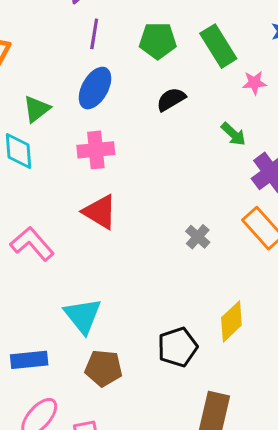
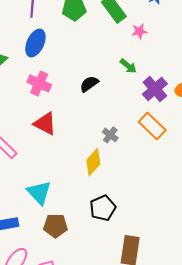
black semicircle: (171, 99) -> (89, 84), moved
pink cross: (96, 150) -> (39, 83), turned 35
yellow diamond: (231, 321) -> (93, 162), moved

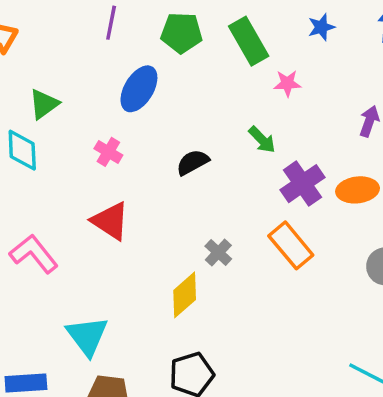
blue ellipse: (35, 43) -> (139, 89), moved
pink cross: (39, 83) -> (108, 152), size x0.7

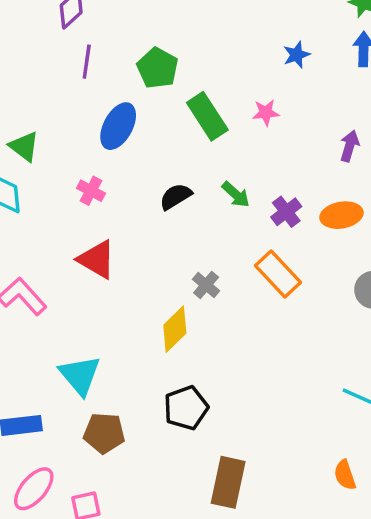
green pentagon: (182, 33) -> (158, 68), turned 30
green rectangle: (249, 41) -> (207, 116), moved
green triangle: (44, 104) -> (24, 146), turned -44
green arrow: (262, 140) -> (236, 195), moved
purple cross: (302, 184) -> (286, 212), size x0.7

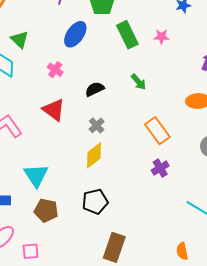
black semicircle: (176, 197) -> (95, 89), moved
purple cross: (286, 212) -> (160, 168), moved
gray cross: (206, 285) -> (97, 125), moved

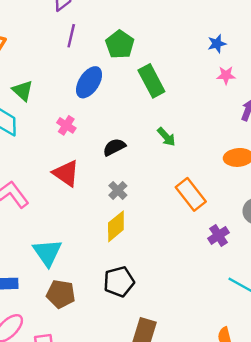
pink star: (161, 37) -> (226, 75), moved
purple cross: (160, 168) -> (219, 235), moved

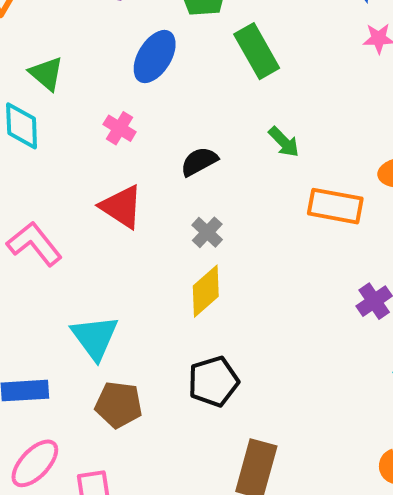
orange rectangle: (191, 194) -> (335, 206), moved, turned -40

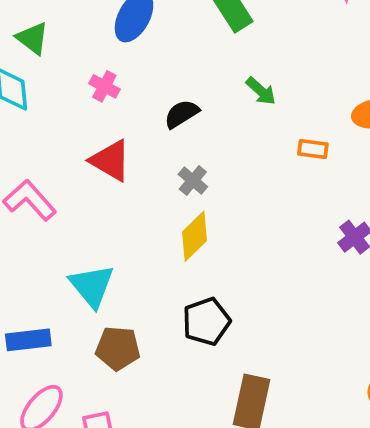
orange rectangle: (335, 206) -> (313, 149), size x0.6

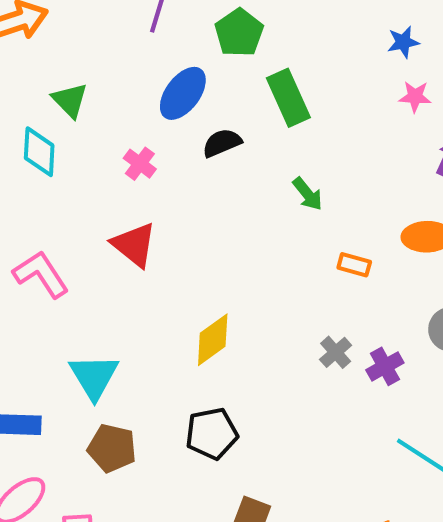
black semicircle: (182, 114) -> (222, 143), moved
gray cross: (193, 180) -> (336, 352), moved

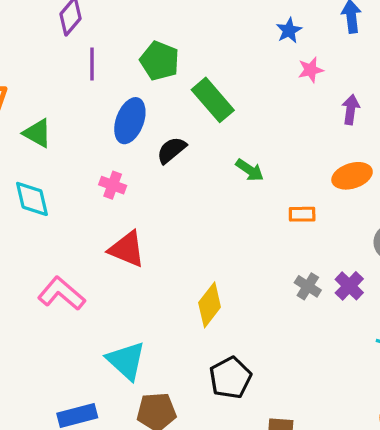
green triangle: (70, 100) -> (37, 133), moved

